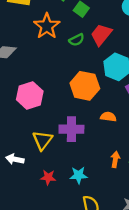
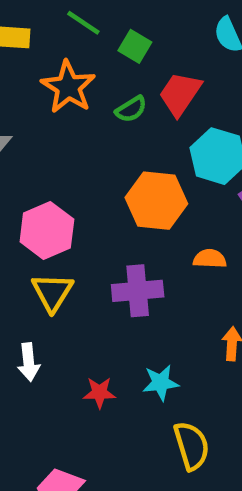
yellow triangle: (42, 140) -> (52, 292), moved
white arrow: (15, 159) -> (29, 362), turned -102

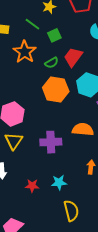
green square: (135, 46) -> (54, 35), turned 32
orange hexagon: (156, 201) -> (56, 89), moved
orange semicircle: (210, 259) -> (83, 129), size x1.5

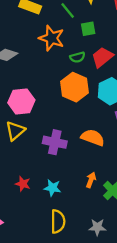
orange star: (25, 52) -> (52, 38), turned -30

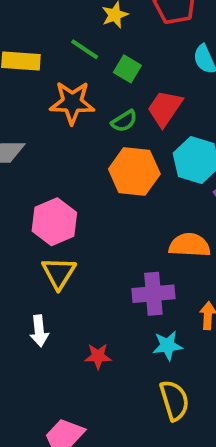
green square: (88, 29) -> (127, 69), turned -32
purple cross: (55, 142) -> (153, 294), moved
cyan star: (52, 188) -> (168, 346), moved

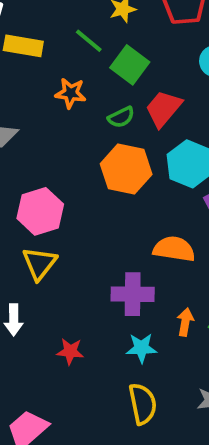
green square: (127, 69) -> (130, 65), size x1.4
orange star: (72, 103) -> (71, 93), size x0.7

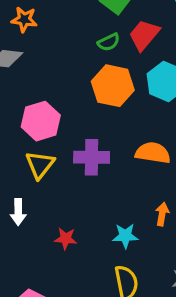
orange star: (71, 93) -> (24, 20), moved
purple cross: (133, 294) -> (92, 157), moved

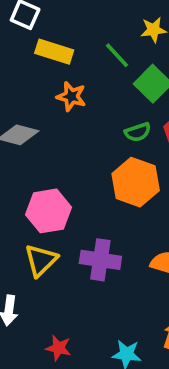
orange star: (24, 20) -> (71, 96), moved

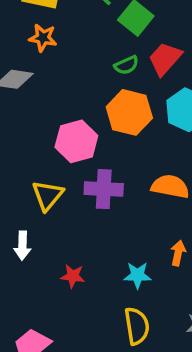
orange star: (71, 96) -> (43, 38), moved
pink hexagon: (49, 211) -> (76, 141), moved

